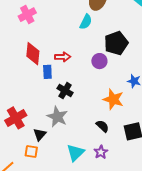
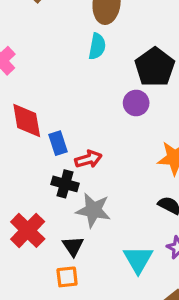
red arrow: (63, 57) -> (88, 159), moved
black cross: (65, 91) -> (65, 184), moved

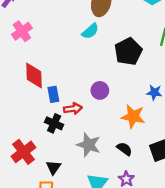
cyan semicircle: (97, 46) -> (90, 31), turned 30
purple circle: (136, 103) -> (100, 90), moved
gray star: (93, 210) -> (89, 145), moved

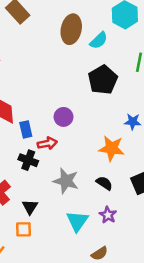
cyan semicircle: (90, 31) -> (99, 40), moved
purple circle: (100, 90) -> (64, 117), moved

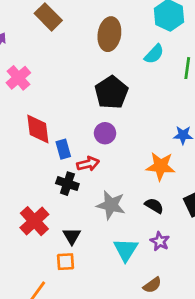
cyan semicircle: (99, 40) -> (154, 54), moved
black pentagon: (103, 80) -> (111, 92), moved

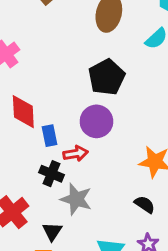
purple circle: (105, 133) -> (96, 121), size x1.4
gray star: (111, 205) -> (76, 199), moved

